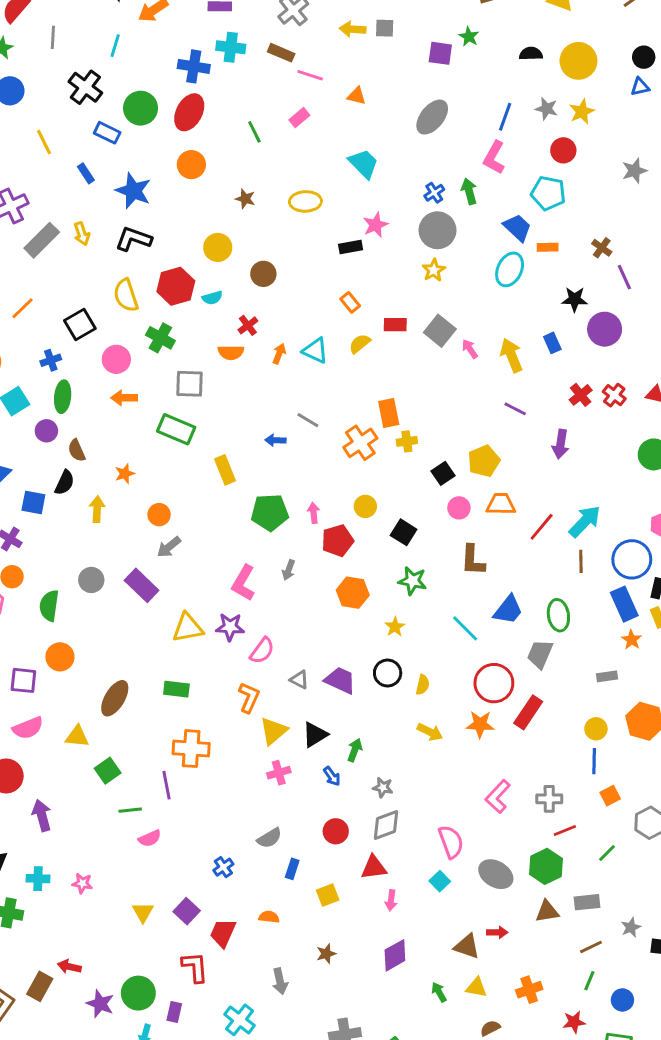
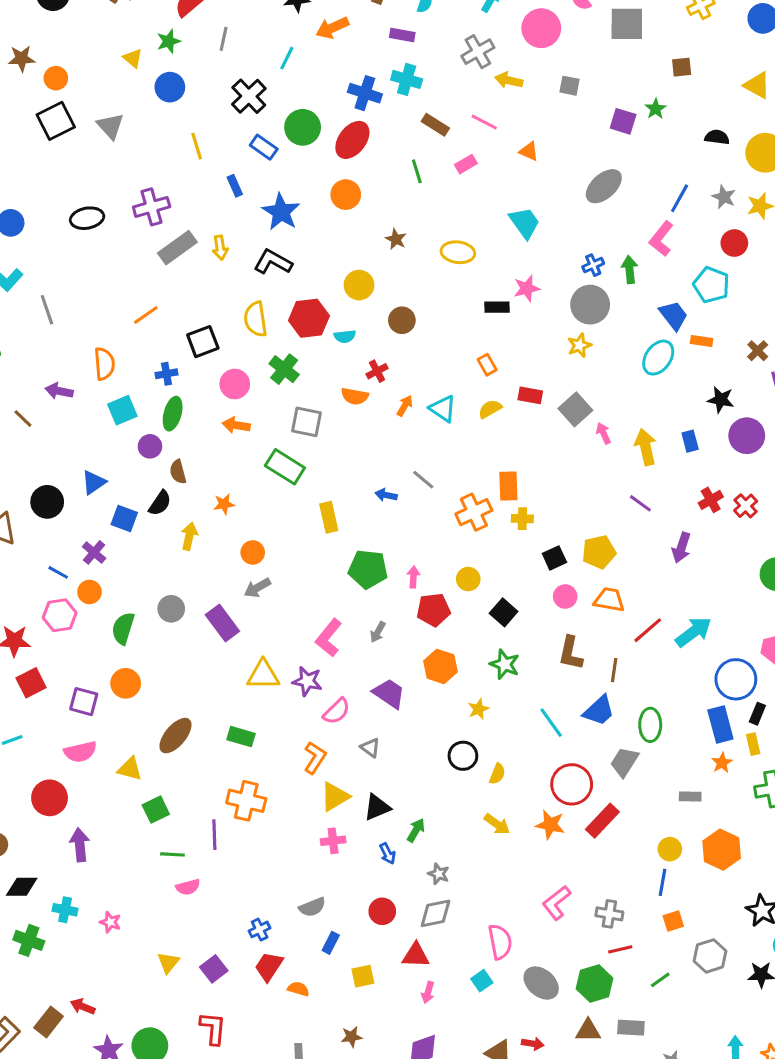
yellow arrow: (353, 29) -> (509, 80), moved
brown rectangle: (281, 53) -> (435, 125), moved
brown line: (581, 561) -> (614, 670), moved
purple trapezoid: (340, 680) -> (389, 693), moved
red trapezoid: (223, 933) -> (269, 966), moved

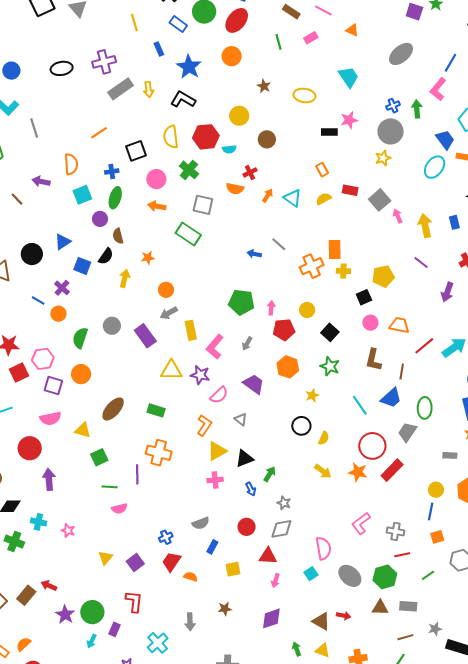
yellow rectangle: (329, 517) -> (191, 330), moved
yellow pentagon: (599, 552) -> (383, 276), moved
pink hexagon: (60, 615) -> (43, 359), moved

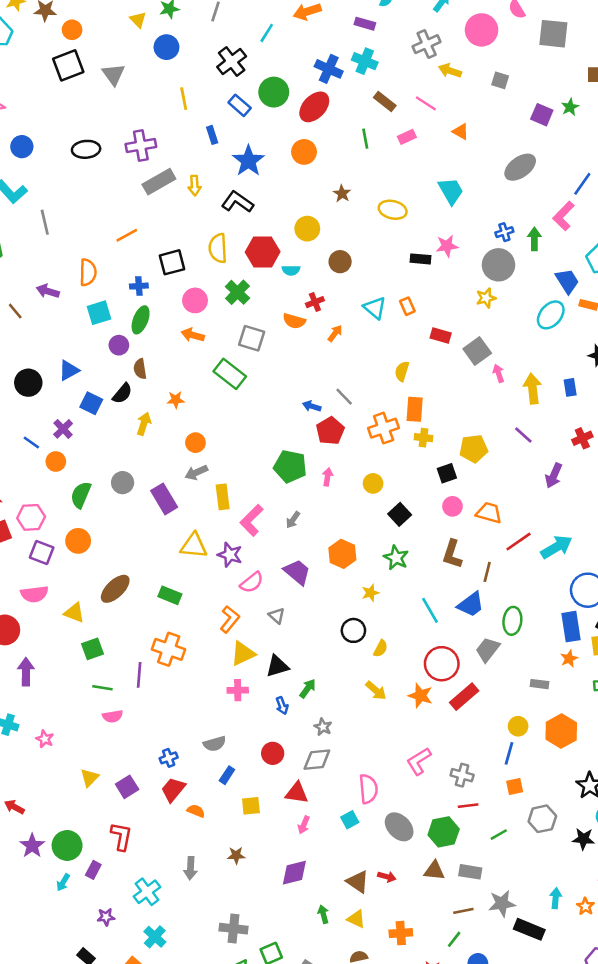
cyan triangle: (293, 198) -> (375, 308), moved
yellow semicircle: (324, 199) -> (402, 371), moved, turned -49
red pentagon: (284, 330) -> (330, 431), moved, turned -30
gray star: (435, 629) -> (502, 903), size x1.5

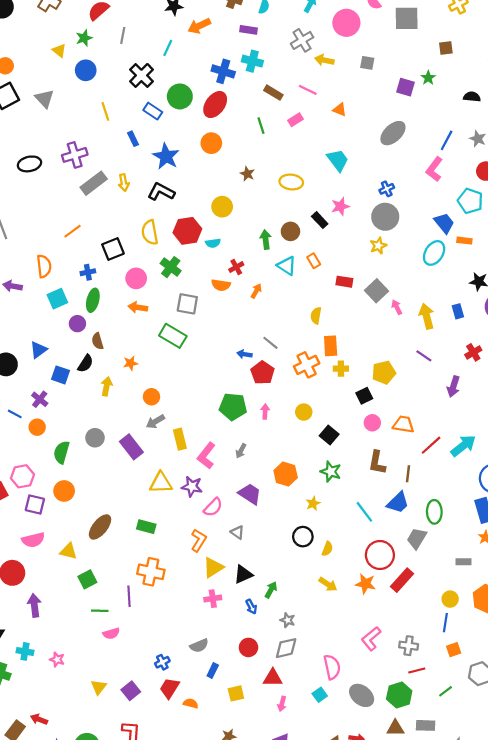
green arrow: (534, 239) -> (266, 240), moved
black rectangle: (421, 259) -> (320, 220), turned 49
brown circle: (340, 262) -> (290, 231), moved

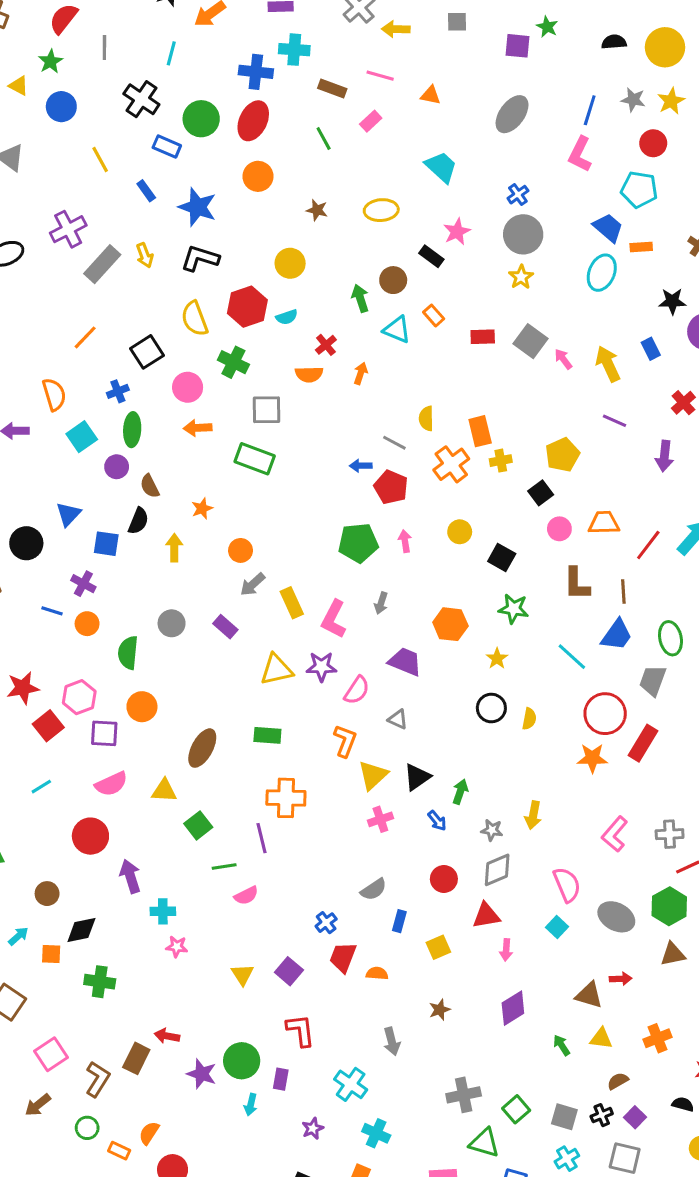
yellow semicircle: (316, 316) -> (426, 418), moved
purple rectangle: (131, 447) -> (225, 627), size x0.7
yellow arrow: (328, 584) -> (533, 815), moved, turned 78
cyan cross: (25, 651) -> (163, 911), moved

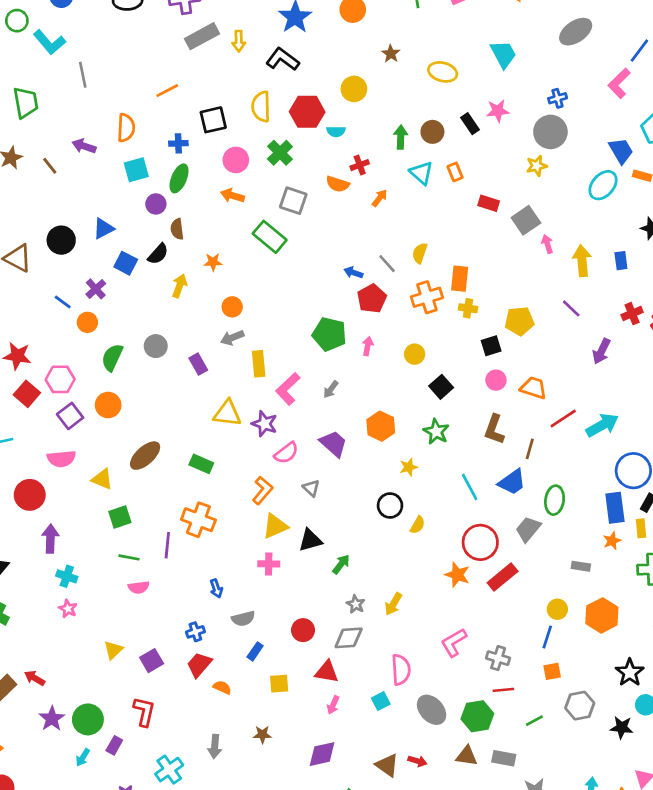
red square: (48, 726) -> (27, 394), turned -30
purple square: (104, 733) -> (70, 416), turned 30
blue arrow: (437, 821) -> (216, 588), moved

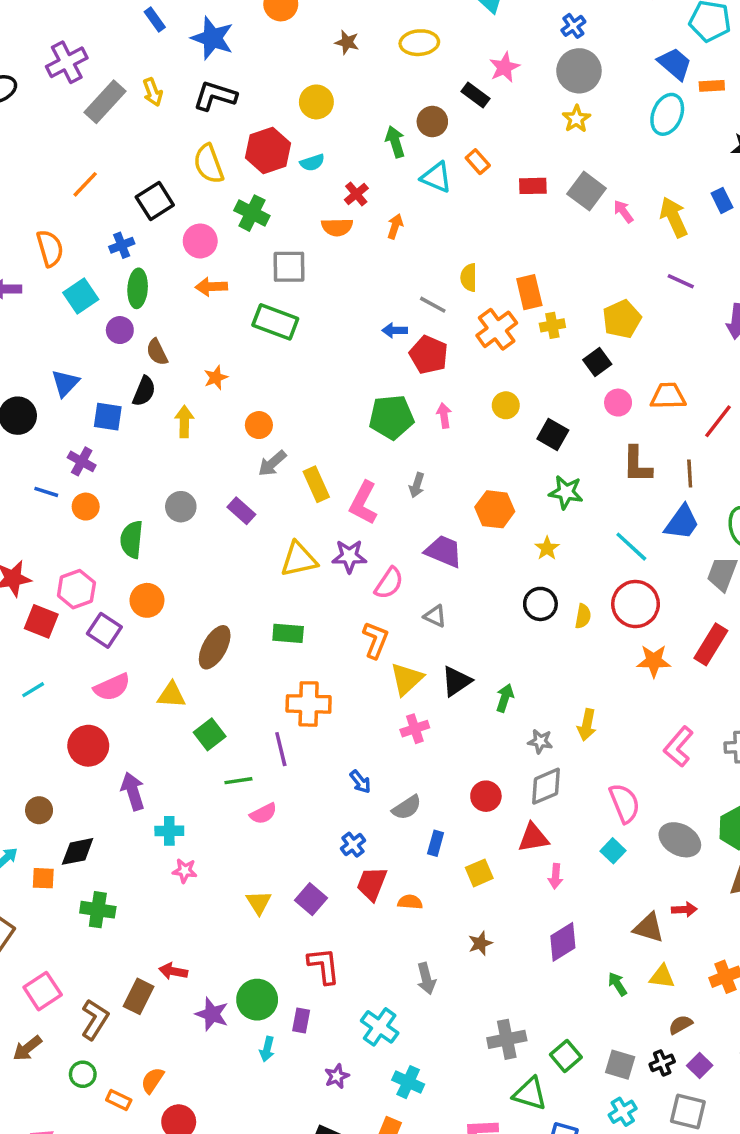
red circle: (480, 542) -> (636, 604), moved

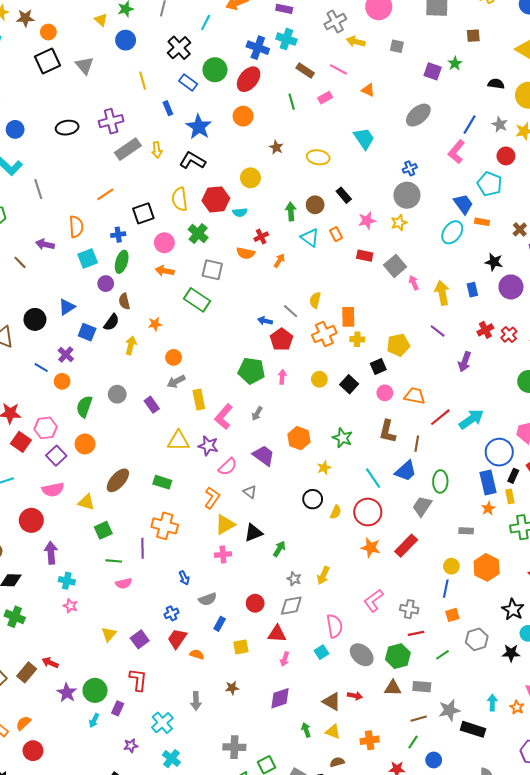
pink star: (504, 67) -> (367, 221), moved
black square: (553, 435) -> (349, 384), moved

